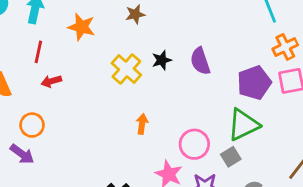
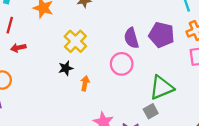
black star: (162, 60) -> (66, 68), moved
purple pentagon: (254, 83) -> (161, 35), moved, turned 30
pink circle: (194, 144) -> (122, 64), moved

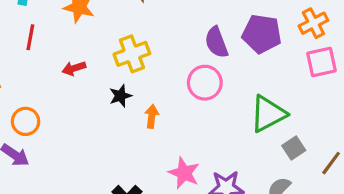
yellow cross: (75, 41) -> (132, 54), turned 30
red arrow: (18, 48) -> (74, 68), moved
gray square: (151, 111) -> (294, 148), moved

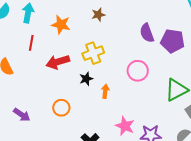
purple semicircle: (216, 42) -> (147, 33), moved
red arrow: (74, 68) -> (58, 62), size x1.6
orange circle: (26, 121) -> (61, 108), moved

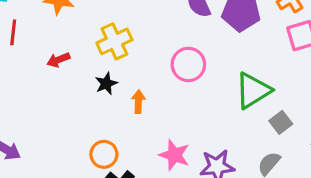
red arrow: (58, 62) -> (58, 60), size x0.6
orange circle: (61, 108) -> (104, 154), moved

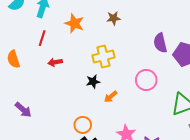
red arrow: (58, 60) -> (55, 62), moved
orange arrow: (138, 102) -> (111, 97), turned -144

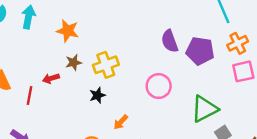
brown star: (113, 18) -> (74, 62), moved
red line: (42, 38) -> (30, 95), moved
orange arrow: (111, 97) -> (121, 122), moved

